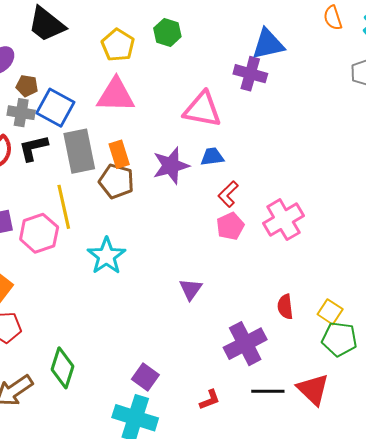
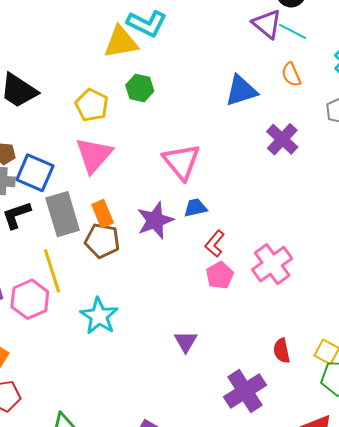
orange semicircle: (333, 18) -> (291, 75), moved
purple cross: (250, 74) -> (282, 139), moved, turned 32
pink triangle: (116, 95) -> (94, 155), turned -45
pink triangle: (202, 109) -> (181, 162), turned 45

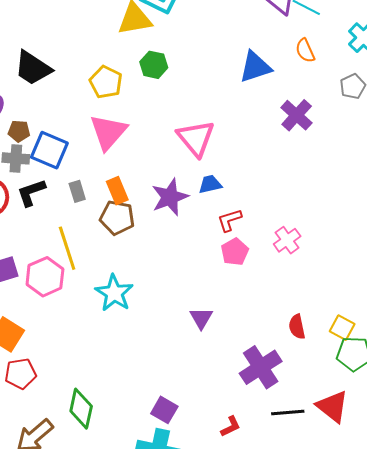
gray rectangle: (63, 214) -> (77, 191), size x0.5
red L-shape: (215, 244) -> (230, 220), turned 32
pink cross: (272, 264) -> (287, 240), size x0.7

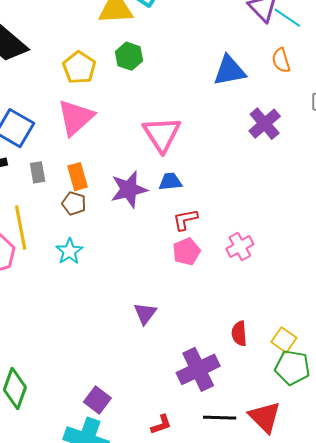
brown pentagon: (117, 218) -> (74, 203), size x0.7
cyan star: (114, 293) -> (69, 251), moved, size x0.7

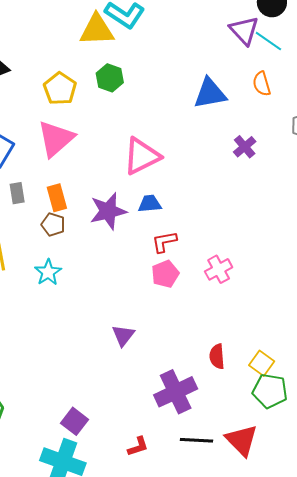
purple cross: (265, 124) -> (245, 147), size x0.7
pink triangle: (162, 134) -> (142, 156), turned 36

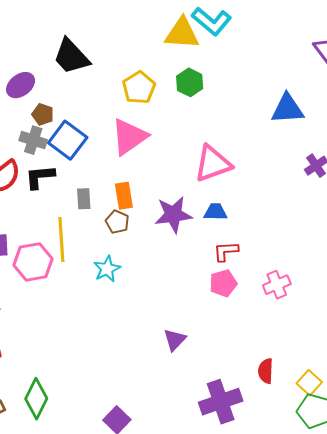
gray rectangle: (17, 193) -> (84, 199), moved

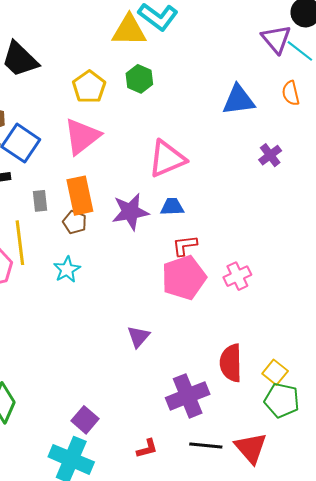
orange rectangle: (124, 196) -> (80, 196), size x1.4
pink pentagon: (223, 283) -> (184, 278), size x1.6
red semicircle: (266, 371) -> (231, 363), size x1.5

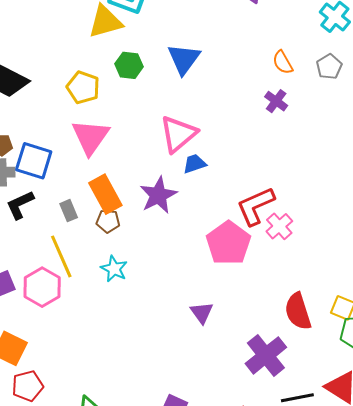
orange semicircle: (291, 93) -> (283, 62), moved
blue triangle: (239, 100) -> (184, 59), moved, turned -30
blue trapezoid: (172, 207) -> (195, 164), moved
red L-shape: (185, 246) -> (256, 206), moved, size x1.6

